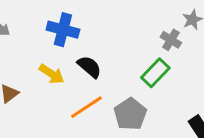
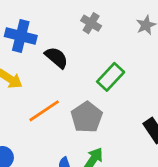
gray cross: (171, 40) -> (91, 23), moved
black semicircle: (89, 67) -> (56, 58), moved

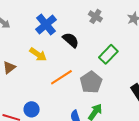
blue cross: (21, 36) -> (46, 24), turned 35

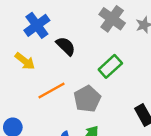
gray cross: (95, 16) -> (112, 19), moved, size x1.5

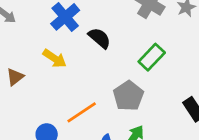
orange line: (52, 90) -> (82, 112), moved

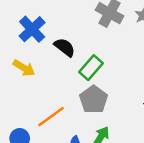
green rectangle: (152, 57) -> (91, 68), moved

